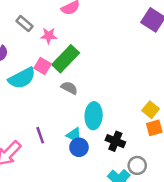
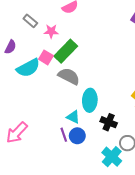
gray semicircle: (69, 88) -> (69, 76), size x1.5
purple line: (40, 135) -> (64, 135), moved
blue circle: (79, 147) -> (77, 136), moved

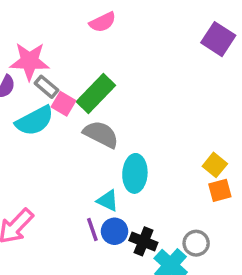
gray rectangle: (30, 21) -> (46, 87), moved
pink star: (51, 31) -> (29, 61), moved, size x1.6
black cross: (109, 122) -> (143, 241), moved

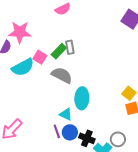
gray rectangle: (46, 87) -> (70, 47), moved, turned 40
green rectangle: (96, 94) -> (59, 51), size x0.7

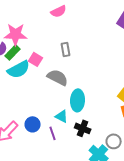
green rectangle: (59, 51) -> (13, 52), moved
blue circle: (70, 132) -> (33, 124), moved
black cross: (87, 138) -> (83, 128), moved

